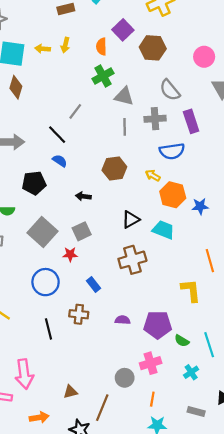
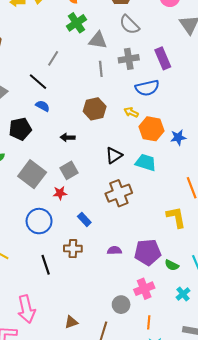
gray semicircle: (170, 90) -> (129, 25), moved

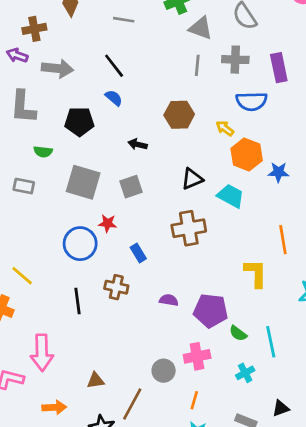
gray line: (53, 58) -> (124, 20), moved, turned 56
gray square: (32, 174) -> (83, 182), turned -32
red star: (60, 193) -> (107, 223), moved

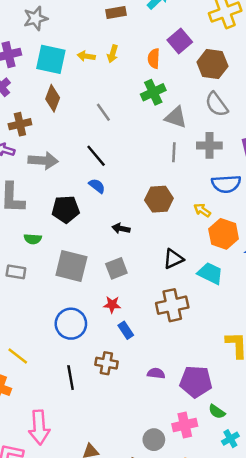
gray line: (124, 20) -> (103, 112), turned 48
red star: (107, 223) -> (112, 305), moved
green semicircle: (238, 333) -> (217, 412), moved

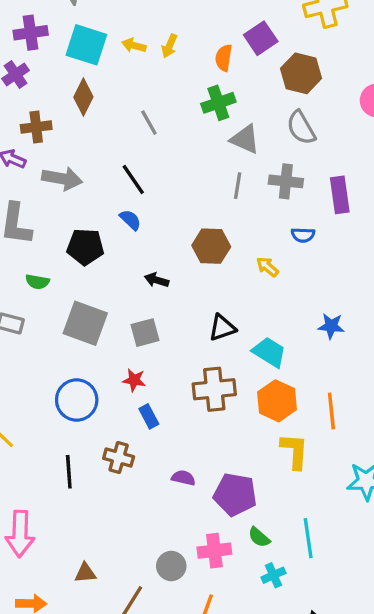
blue semicircle: (226, 184) -> (303, 235), size x0.6
orange hexagon: (224, 234) -> (277, 401), moved

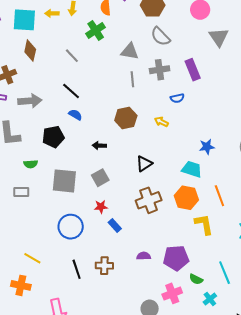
green cross: (218, 103) -> (96, 30), moved
cyan trapezoid: (269, 352) -> (192, 169), moved
brown cross: (119, 458) -> (104, 266), moved

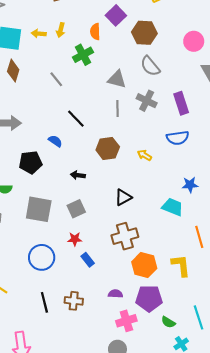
gray cross: (160, 70) -> (147, 101), turned 30
black line: (71, 91) -> (76, 119), moved
blue semicircle: (177, 98) -> (178, 138), moved, size x1.5
orange hexagon: (186, 198) -> (144, 265), moved
pink cross: (172, 293) -> (126, 321), moved

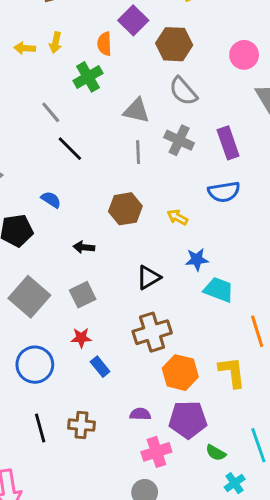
black line: (76, 119) -> (70, 149), moved
blue star: (190, 185) -> (197, 259), moved
gray square: (39, 209) -> (29, 297), turned 32

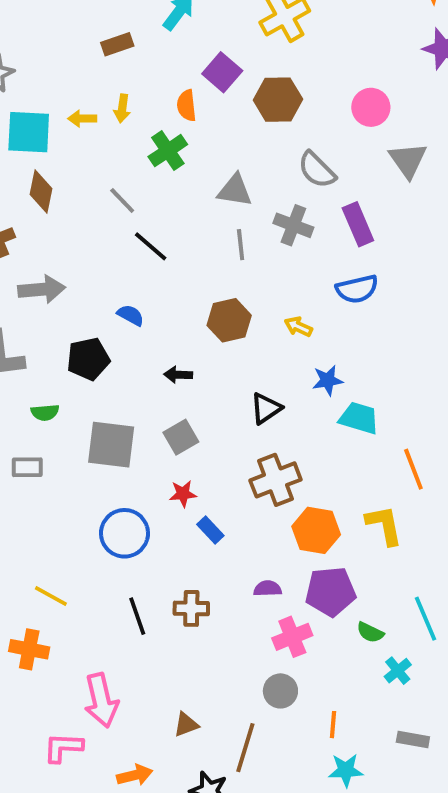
gray semicircle: (183, 91) -> (317, 170), moved
gray square: (29, 297) -> (111, 445), turned -30

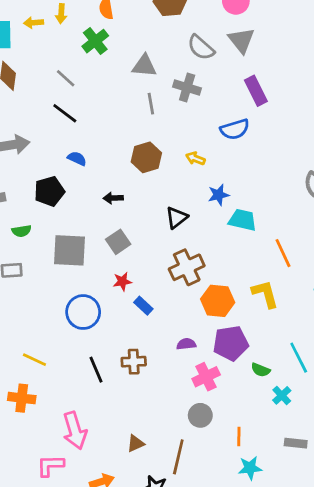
gray triangle: (408, 160) -> (241, 40), moved
purple rectangle: (358, 224) -> (256, 91), moved
black line: (151, 246) -> (65, 113), moved

